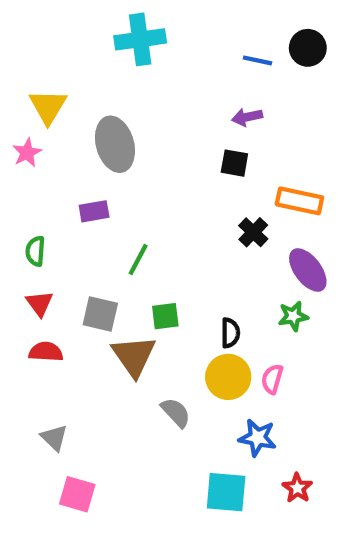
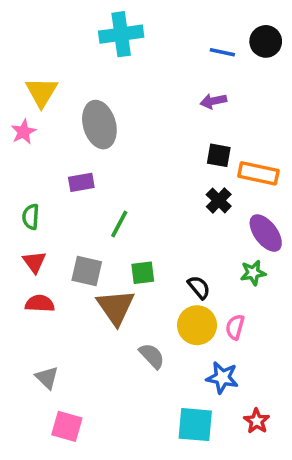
black square: (234, 163) -> (219, 155), moved
black semicircle: (230, 333) -> (199, 287), turned -40

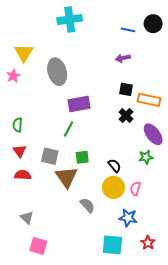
purple rectangle: (81, 182) -> (79, 104), moved, size x1.5

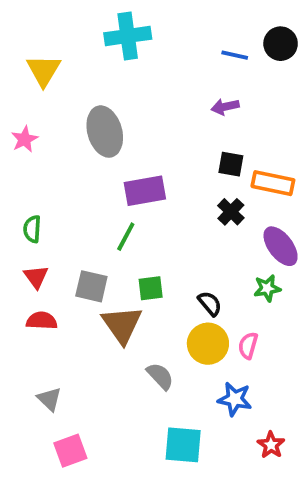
yellow triangle: (24, 53) -> (44, 70), moved
cyan square: (112, 245) -> (183, 445), moved
pink square: (38, 246) -> (70, 451), turned -36

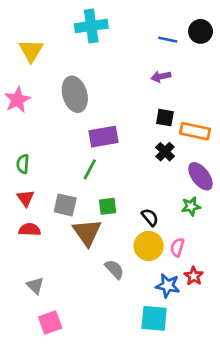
pink star: (25, 139) -> (17, 100), size x1.4
cyan square: (183, 445) -> (154, 318), moved
red star: (271, 445) -> (194, 276), moved

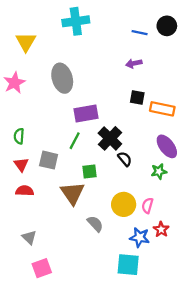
black cross: (165, 152) -> (110, 138), moved, size x1.5
gray square: (65, 205) -> (49, 160), moved
black semicircle: (150, 217) -> (125, 159), moved

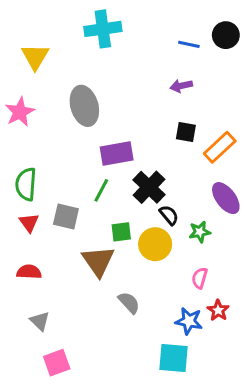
orange rectangle: (162, 109) -> (220, 147), turned -55
green semicircle: (19, 136) -> (26, 184), size x1.5
green star: (159, 171) -> (200, 232), moved
red semicircle: (25, 191) -> (29, 272), moved
yellow circle: (124, 204) -> (155, 244), moved

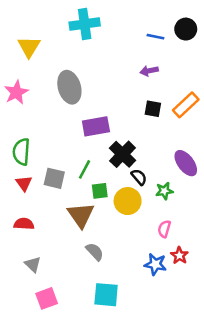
orange rectangle: (220, 147) -> (186, 105), moved
green line: (101, 190) -> (85, 169), moved
gray semicircle: (129, 303) -> (95, 252), moved
cyan square: (174, 358) -> (106, 295), moved

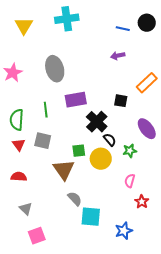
yellow triangle: (29, 47) -> (24, 26), moved
black square: (153, 109) -> (121, 101), moved
green line: (85, 169) -> (46, 110), moved, turned -35
blue star: (155, 264) -> (124, 231), moved, turned -30
cyan square: (106, 295) -> (91, 217), moved

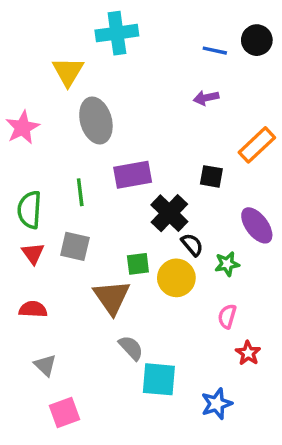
yellow triangle: (24, 26) -> (68, 72), moved

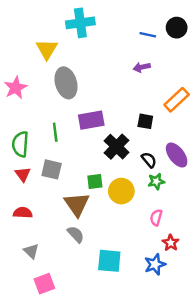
black semicircle: (192, 245) -> (149, 160), moved
gray semicircle: (131, 348) -> (76, 234), moved
blue star: (217, 404) -> (155, 264), moved

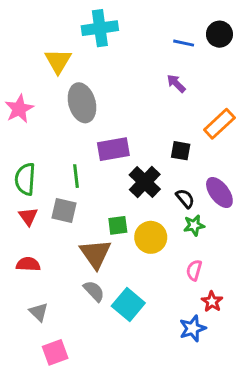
purple arrow: (142, 67) -> (176, 83), turned 56
green line: (55, 132) -> (76, 176), moved
cyan square: (109, 261) -> (128, 305), moved, turned 35

